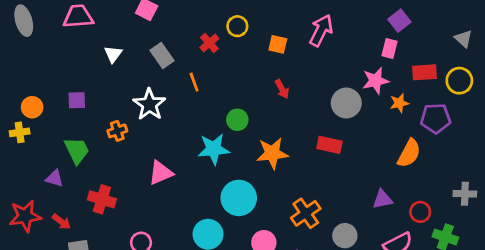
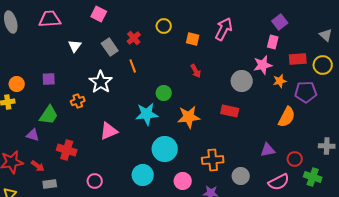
red cross: (209, 43) -> (134, 38), moved
green trapezoid: (77, 150) -> (49, 115), turned 60
orange cross: (306, 213) -> (213, 160), turned 30

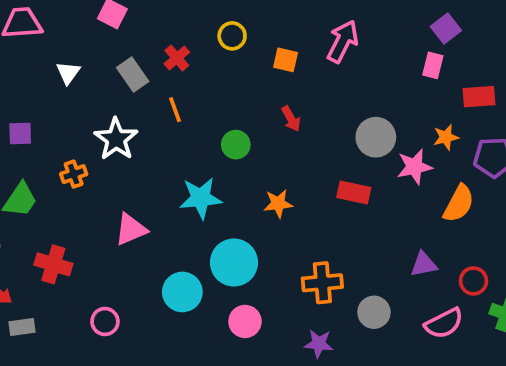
pink star: (263, 65) -> (414, 167), moved
green circle: (164, 93) -> (236, 145), moved
orange star: (189, 117) -> (278, 204), size x0.7
cyan circle: (143, 175) -> (182, 292), moved
pink circle: (183, 181) -> (245, 321), moved

